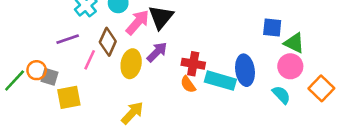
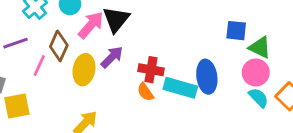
cyan semicircle: (281, 95) -> (259, 98), moved

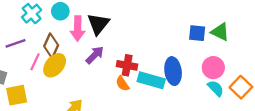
pink arrow: (91, 25) -> (78, 28), turned 140
green triangle: (260, 47) -> (220, 32), moved
yellow ellipse: (84, 70) -> (55, 65), moved, turned 30

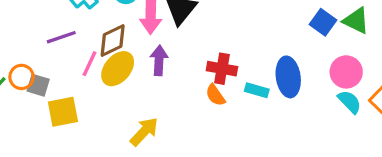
blue square: (197, 33) -> (323, 22), turned 30
brown diamond: (51, 46) -> (113, 40), turned 40
purple arrow: (95, 55) -> (159, 60), moved, turned -42
cyan rectangle: (151, 80) -> (257, 90), size x0.6

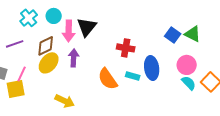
pink line: (89, 64) -> (22, 74), moved
red cross: (222, 69) -> (126, 48), moved
orange semicircle: (215, 95) -> (108, 79), size x1.6
yellow arrow: (144, 132) -> (65, 101), turned 72

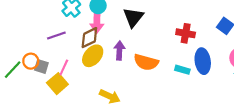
pink arrow: (69, 31) -> (97, 22), moved
red cross: (126, 48) -> (186, 33), moved
orange semicircle: (108, 79) -> (146, 62), moved, turned -40
yellow square: (16, 89) -> (57, 84), turned -30

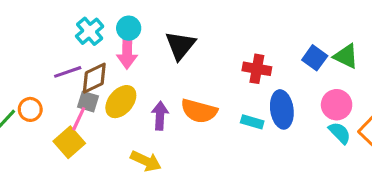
brown diamond: (89, 38) -> (94, 78), moved
purple arrow: (119, 50) -> (160, 116), moved
gray square: (41, 66) -> (88, 102), moved

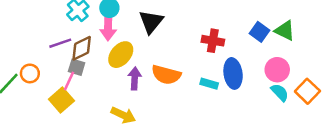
yellow ellipse: (121, 102) -> (121, 55), moved

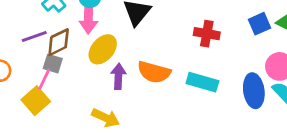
blue square: (260, 32) -> (260, 24), turned 30
blue ellipse: (233, 73) -> (254, 91), moved
cyan rectangle: (209, 84) -> (202, 82), size x1.5

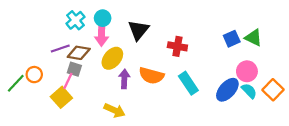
red cross: (207, 34) -> (177, 46), moved
brown diamond: (59, 42) -> (79, 53), turned 35
cyan rectangle: (202, 82) -> (188, 83), turned 40
blue ellipse: (254, 91) -> (227, 90), turned 50

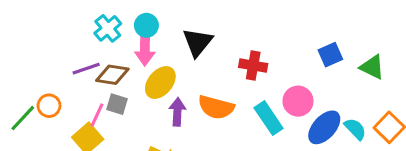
green triangle: (253, 38) -> (372, 67), moved
gray square: (74, 69) -> (117, 104), moved
pink circle: (247, 71) -> (298, 101), moved

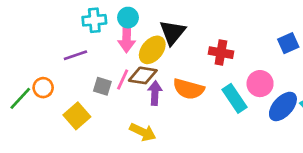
cyan cross: (108, 28) -> (94, 20), turned 35
brown diamond: (112, 75) -> (143, 75), moved
yellow ellipse: (160, 83) -> (152, 50), moved
pink line: (97, 115) -> (123, 80), moved

